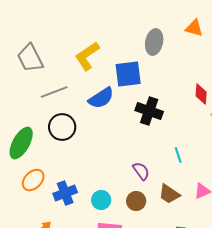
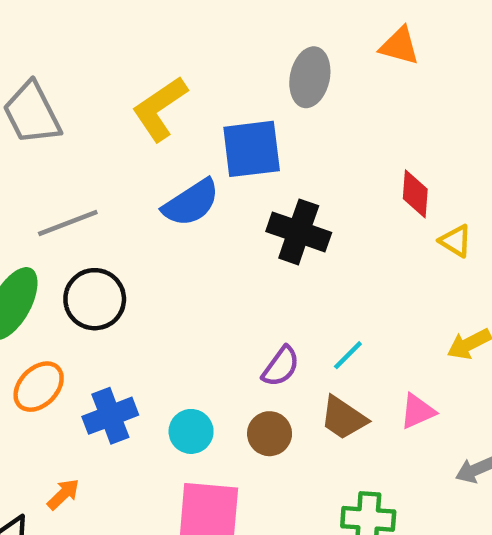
gray line: (54, 92) -> (68, 223), moved
black circle: (62, 127) -> (95, 299), moved
cyan line: (178, 155) -> (348, 355), moved, turned 63
purple semicircle: (141, 171) -> (281, 366), turned 72

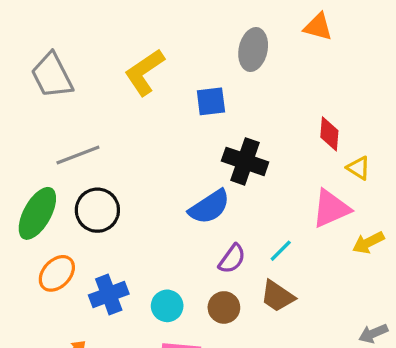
blue square: (252, 149) -> (211, 101), size x0.7
blue semicircle: (191, 203) -> (209, 207), moved
pink triangle: (417, 411) -> (331, 209), moved, size x1.5

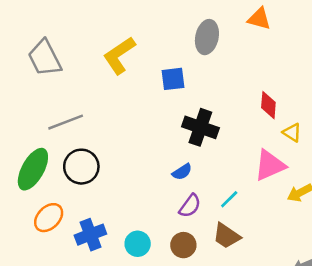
blue semicircle: (209, 207) -> (182, 172), moved, size x0.6

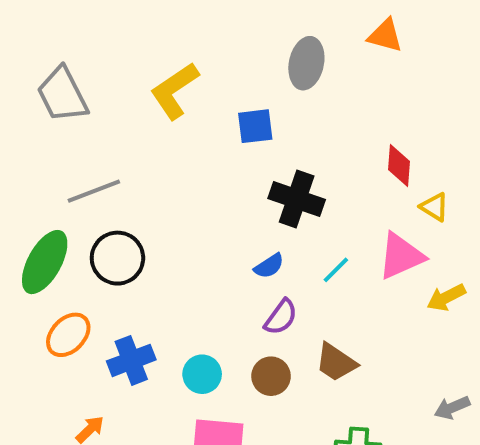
cyan line: (229, 199) -> (336, 270), moved

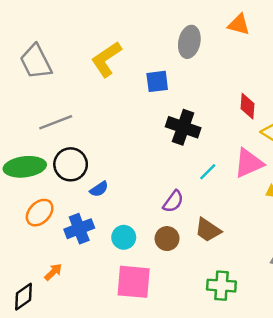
green ellipse: (45, 262) -> (25, 167), turned 54
blue semicircle: (269, 266) -> (99, 189), moved

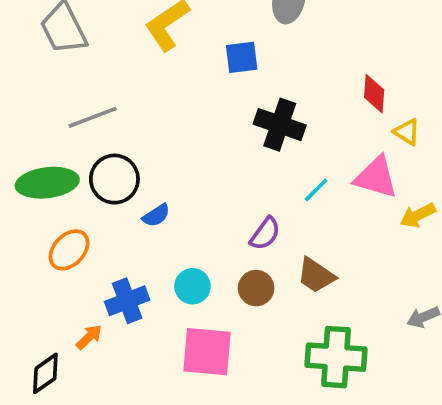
pink triangle: (249, 163) -> (376, 177), turned 40
blue cross: (79, 229) -> (127, 301), moved
green cross: (221, 286) -> (336, 357), size x1.4

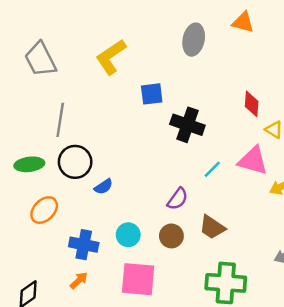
blue square: (242, 57) -> (152, 94), moved
gray line: (93, 117) -> (60, 120), turned -60
green ellipse: (47, 183) -> (29, 164), size x0.7
blue cross: (127, 301) -> (84, 245), turned 32
orange arrow: (89, 337) -> (79, 280), moved

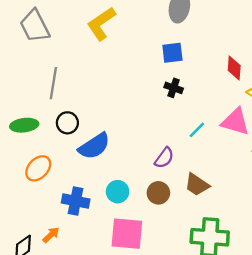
blue square: (152, 94) -> (172, 53), moved
black cross: (187, 125) -> (174, 88), size x0.6
black circle: (75, 162) -> (67, 123), size x0.7
blue semicircle: (103, 187) -> (94, 146), size x1.8
orange arrow: (79, 280) -> (51, 235), moved

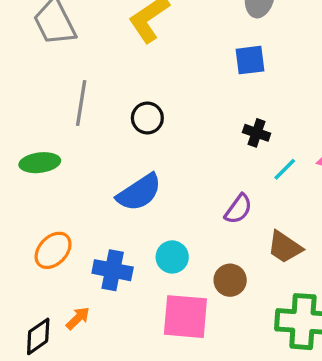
black cross: (174, 88) -> (257, 133), moved
black circle: (67, 123) -> (147, 118), moved
orange ellipse: (38, 168) -> (53, 250), moved
brown circle: (158, 193) -> (230, 280), moved

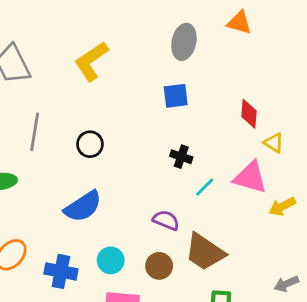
purple semicircle: (238, 209) -> (166, 220), turned -104
brown trapezoid: (285, 247) -> (205, 252), size x1.4
brown circle: (230, 280) -> (159, 266), moved

